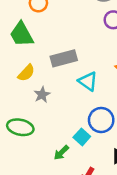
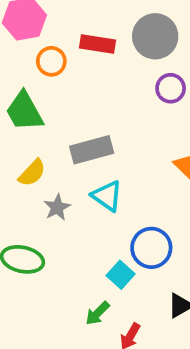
cyan triangle: (88, 81) -> (107, 196), moved
green arrow: (61, 153) -> (97, 313), moved

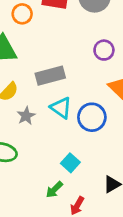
purple circle: (171, 88) -> (104, 50), moved
blue circle: (151, 248) -> (92, 117), moved

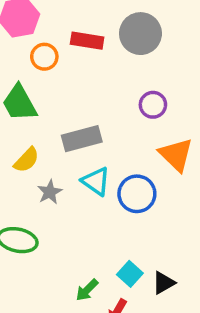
cyan square: (70, 163) -> (130, 274), moved

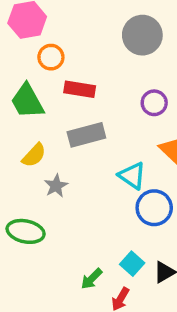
red rectangle: (87, 41) -> (80, 89), moved
cyan triangle: (96, 181) -> (132, 176), moved
blue circle: (137, 194) -> (154, 208), moved

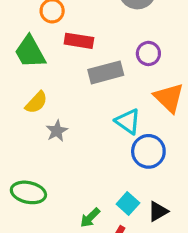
gray rectangle: (86, 135) -> (106, 72), moved
green ellipse: (26, 231) -> (28, 192), moved

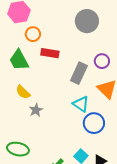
purple circle: (148, 53) -> (102, 61), moved
gray rectangle: (106, 72) -> (79, 73), moved, turned -50
yellow semicircle: (36, 102) -> (23, 92), turned 91

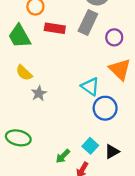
gray rectangle: (79, 73) -> (88, 23), moved

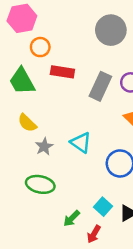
gray rectangle: (88, 23) -> (100, 86), moved
cyan triangle: (90, 86) -> (81, 143), moved
green ellipse: (18, 138) -> (40, 184), moved

